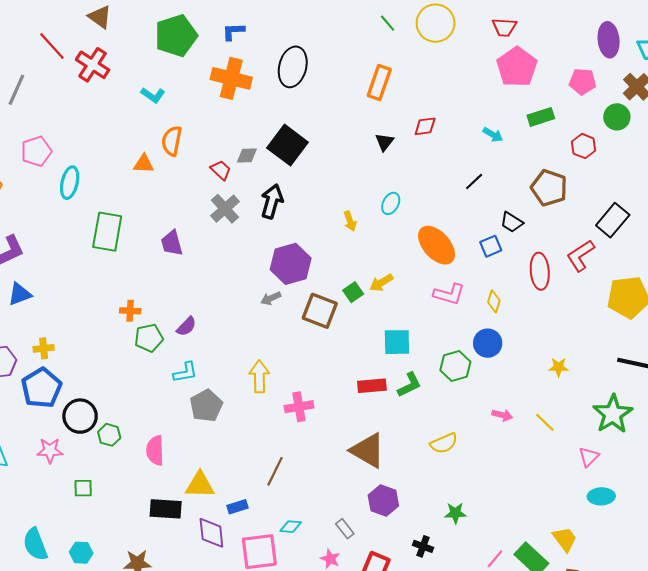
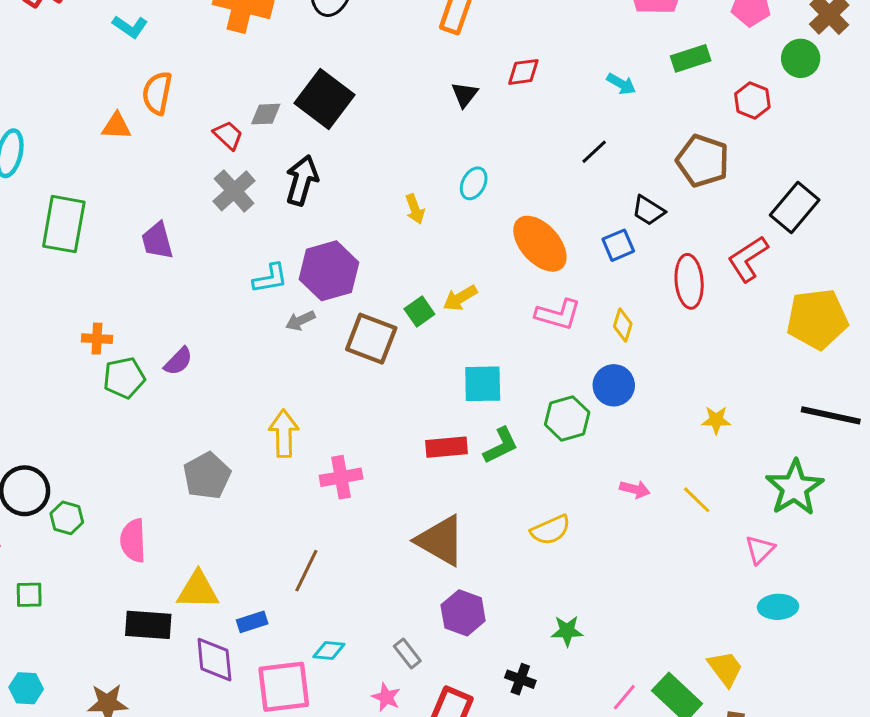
cyan L-shape: (185, 372) -> (270, 278), moved

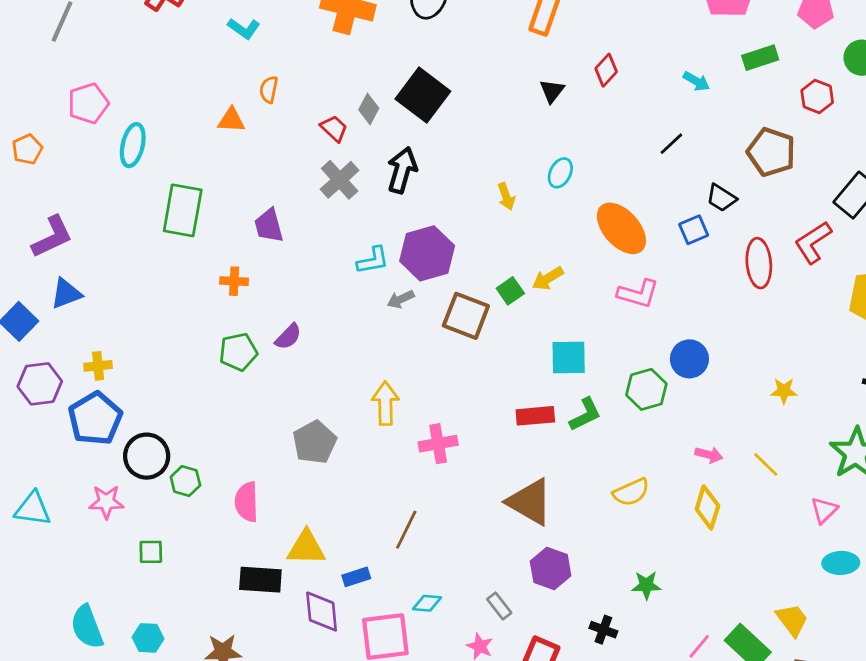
red diamond: (523, 72) -> (606, 70), turned -40
orange semicircle: (157, 93) -> (269, 90), size x0.7
gray diamond: (266, 114) -> (369, 109), turned -60
yellow diamond: (623, 325) -> (707, 507), moved, size x1.4
orange cross: (97, 339) -> (234, 281), moved

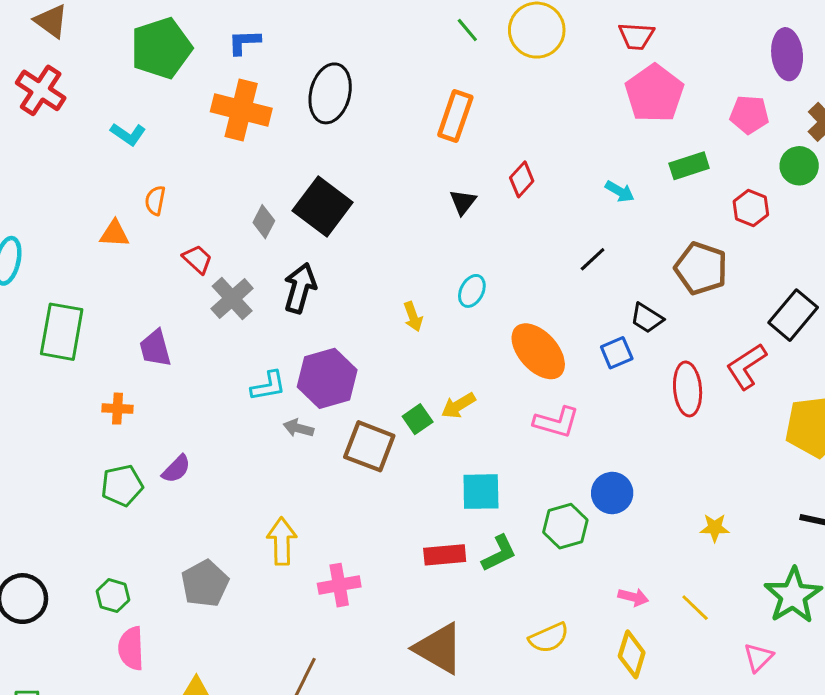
red trapezoid: (334, 128) -> (197, 259), moved
gray arrow: (401, 299) -> (298, 428), turned 40
green hexagon: (185, 481) -> (113, 596), moved

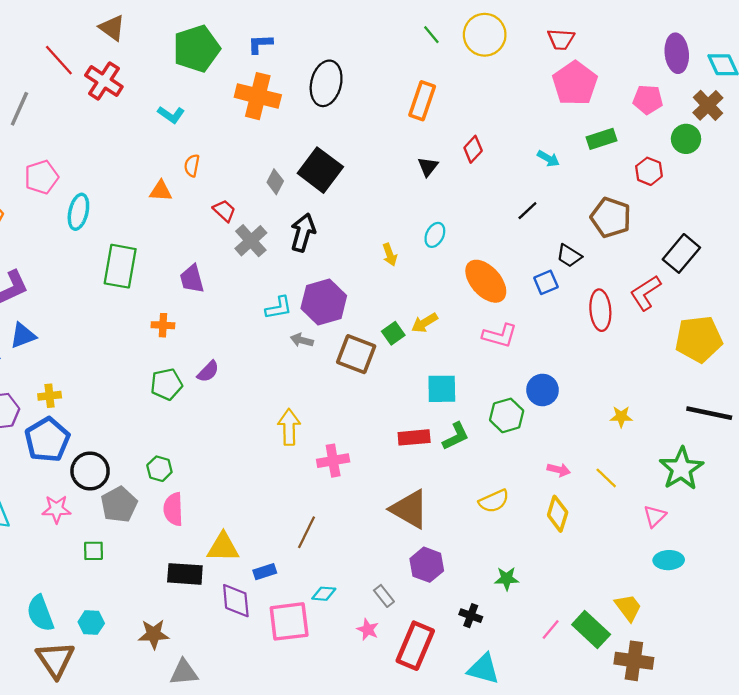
gray pentagon: (205, 584) -> (119, 505), moved

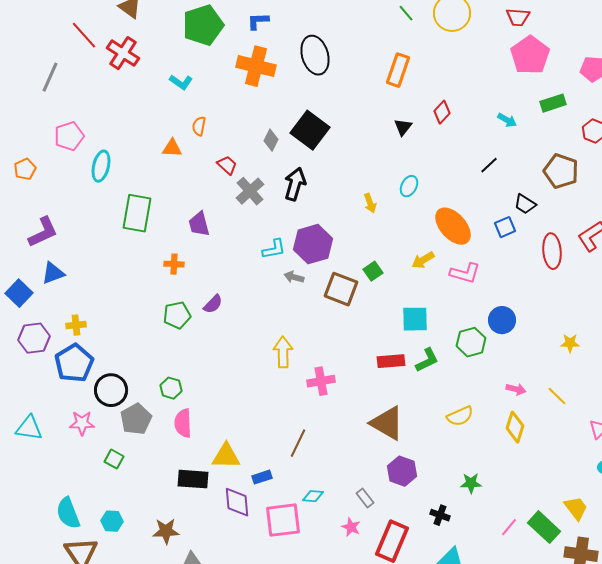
black ellipse: (326, 83) -> (315, 55), turned -30
yellow arrow: (424, 323) -> (423, 260), moved
green square: (94, 551) -> (114, 459), turned 30

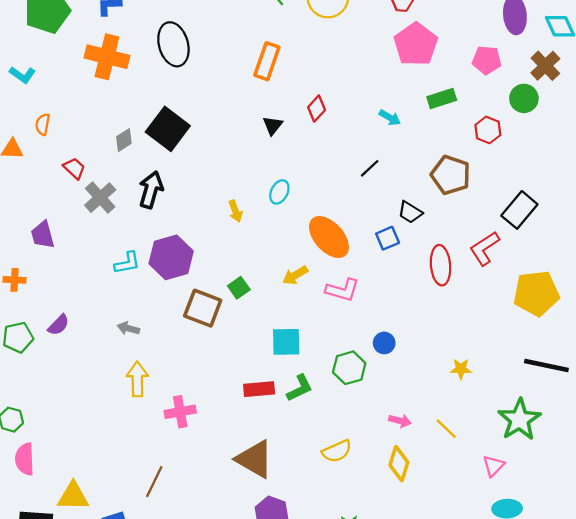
gray diamond: (271, 140) -> (124, 140), turned 30
gray arrow: (294, 277) -> (128, 328), moved
blue circle: (502, 320) -> (384, 343), size x0.7

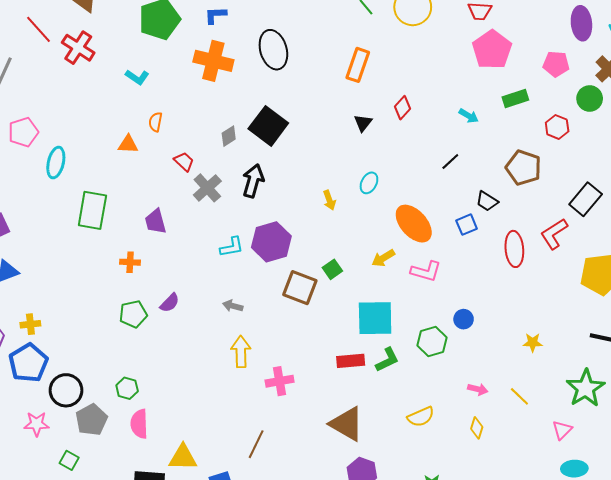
cyan square: (286, 342) -> (375, 318), size x1.4
yellow diamond: (399, 464) -> (477, 428), size x0.7

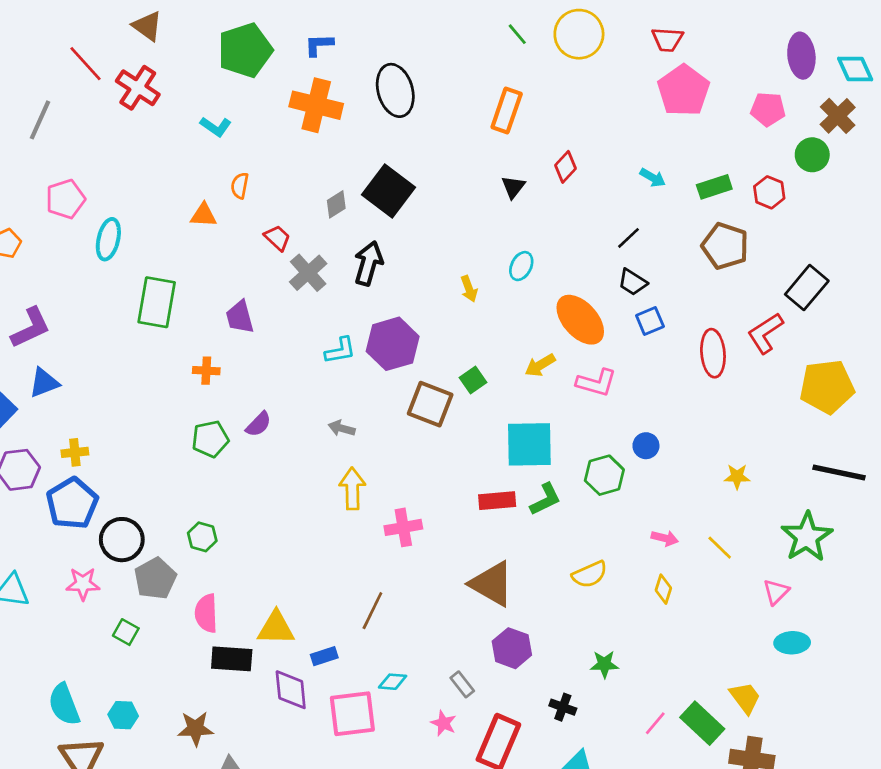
green rectangle: (515, 98) -> (714, 187), moved
black trapezoid: (487, 201) -> (633, 282), moved
pink semicircle: (139, 424) -> (206, 613), moved

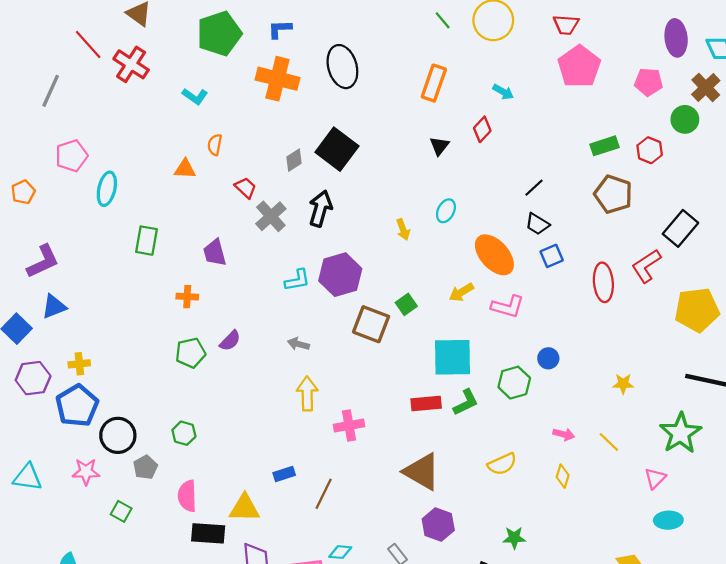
cyan arrow: (653, 178) -> (503, 92), moved
green rectangle: (157, 302) -> (146, 241), size x0.7
gray pentagon: (155, 578) -> (145, 467), size x0.7
blue rectangle: (324, 656) -> (284, 474), moved

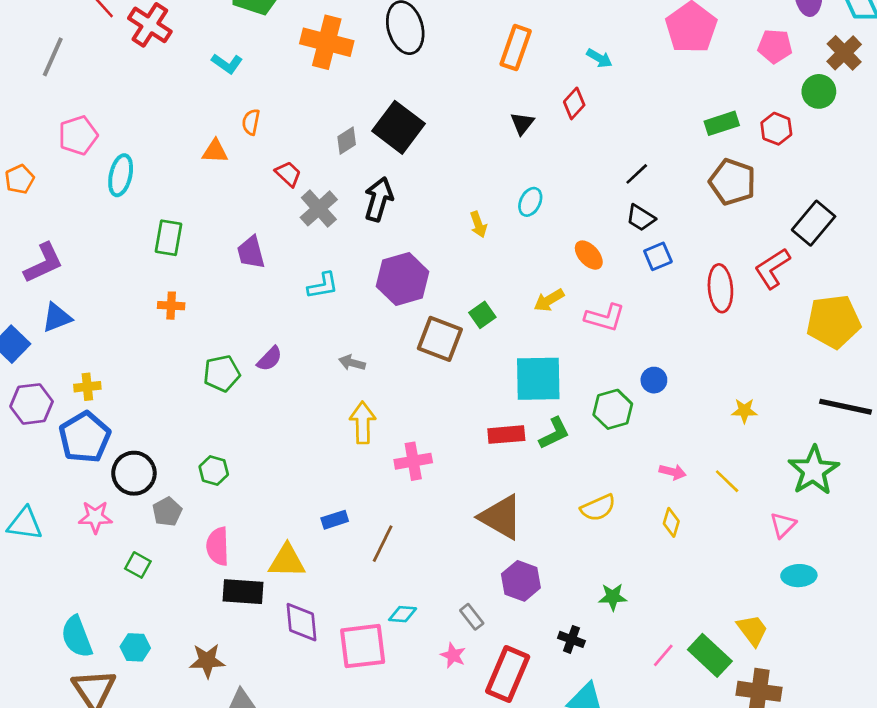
orange ellipse: (494, 255) -> (589, 255), size x0.6
cyan L-shape: (297, 280) -> (323, 286), moved
orange cross: (187, 297) -> (171, 306), moved

